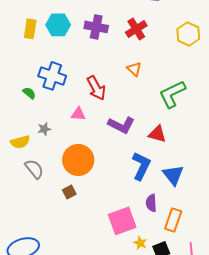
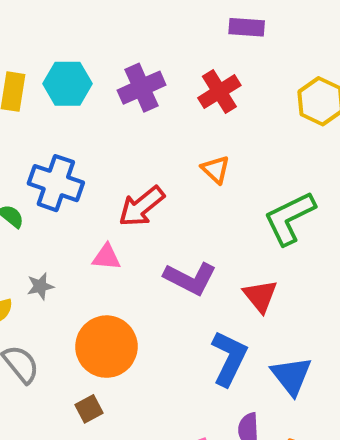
purple cross: (96, 27) -> (142, 88), turned -35
red arrow: (96, 88) -> (142, 206), turned 80
red triangle: (157, 134) -> (260, 296), turned 36

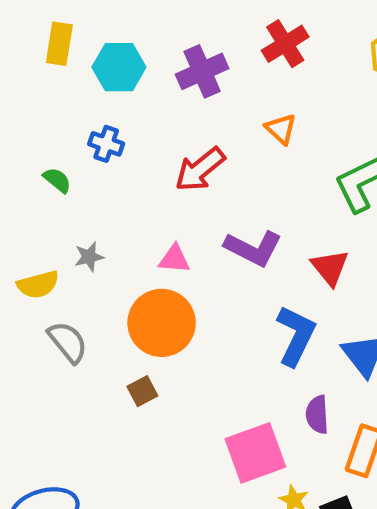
cyan hexagon: (68, 84) -> (119, 67), moved
purple cross: (142, 88) -> (202, 71), moved
blue cross: (56, 183) -> (106, 144), size x0.6
pink triangle: (106, 257) -> (174, 259), moved

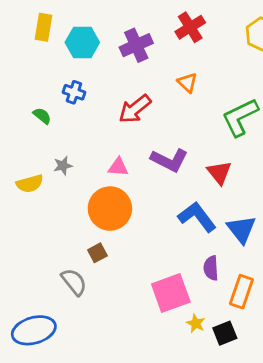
blue L-shape: (296, 336) -> (197, 217), turned -63
gray semicircle: (68, 342) -> (74, 282), moved

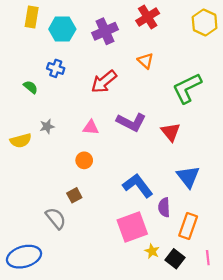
orange circle: (110, 209) -> (84, 160), size x0.5
blue L-shape: (197, 217) -> (138, 186), moved
black square: (225, 333) -> (175, 259), turned -30

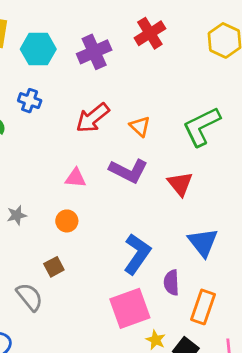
orange triangle: (145, 61) -> (140, 126), moved
gray star: (47, 126) -> (17, 215), moved
blue L-shape: (138, 186) -> (137, 254), turned 72

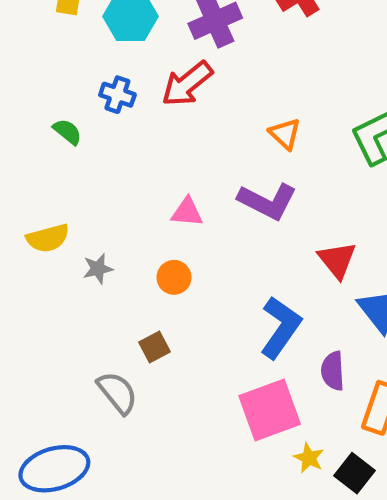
red arrow: (93, 118) -> (187, 84), moved
red triangle: (180, 184) -> (337, 260), moved

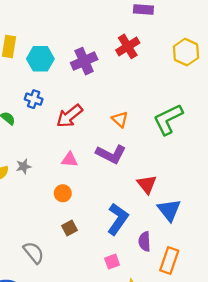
red arrow: (187, 84) -> (69, 116), moved
gray star: (98, 269) -> (24, 166), moved
brown square: (154, 347) -> (69, 228), moved
pink square: (270, 410) -> (112, 262), size x0.5

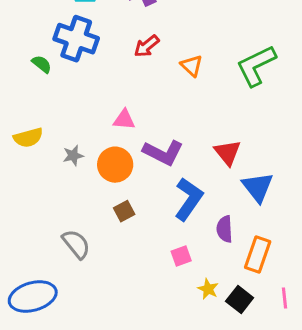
blue cross: (34, 99) -> (76, 39), size x1.8
red arrow: (69, 116) -> (147, 46), moved, size x0.7
purple L-shape: (111, 154) -> (163, 153), moved
gray star: (24, 166) -> (73, 156), moved
orange circle: (63, 193) -> (115, 165), size x1.5

